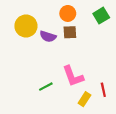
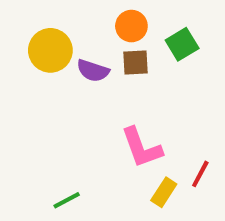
green square: (101, 16) -> (182, 44), moved
green line: (46, 87) -> (67, 200), moved
red line: (103, 90) -> (200, 174), turned 40

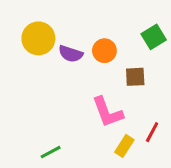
orange circle: (131, 26) -> (104, 51), moved
green square: (182, 44) -> (154, 37), moved
brown square: (135, 63) -> (135, 77), moved

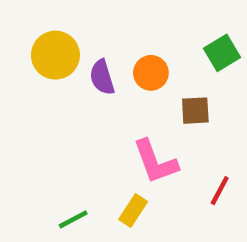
purple semicircle: (71, 54) -> (102, 77), turned 55
yellow rectangle: (124, 146) -> (133, 211), moved

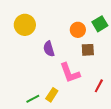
orange circle: (151, 73) -> (78, 30), moved
purple semicircle: (102, 77) -> (49, 49), moved
yellow rectangle: (133, 211) -> (52, 95), moved

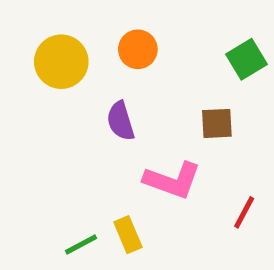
orange circle: (78, 30) -> (138, 49), moved
pink L-shape: (70, 73) -> (172, 180), turned -50
yellow rectangle: (52, 95) -> (128, 235), turned -56

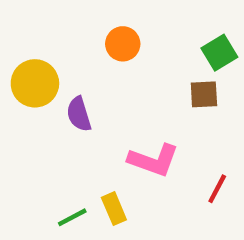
yellow circle: (61, 62) -> (35, 83), moved
purple semicircle: (121, 121) -> (79, 114), moved
brown square: (217, 123) -> (204, 94), moved

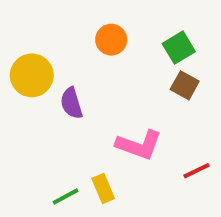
green square: (219, 53) -> (179, 48), moved
brown square: (204, 94) -> (185, 85), turned 32
red line: (217, 189) -> (197, 171), turned 36

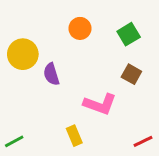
brown square: (185, 85) -> (131, 74), moved
red line: (197, 171) -> (143, 141), moved
green line: (66, 197) -> (14, 141), moved

